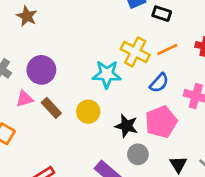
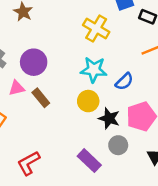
yellow cross: (135, 52) -> (96, 29), moved
blue semicircle: (159, 83) -> (124, 81), moved
yellow circle: (88, 112) -> (88, 101), moved

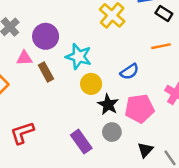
cyan star: (94, 70) -> (79, 57), moved

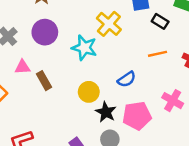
purple circle: (46, 36) -> (45, 32), moved
cyan star: (79, 57) -> (84, 48), moved

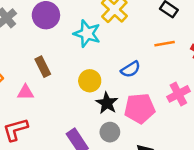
pink triangle: (23, 67) -> (26, 92), moved
pink cross: (173, 101) -> (178, 94), turned 30

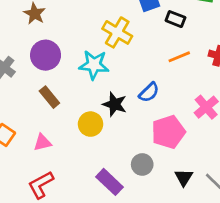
brown rectangle: (43, 67) -> (49, 97), moved
yellow circle: (90, 81) -> (91, 124), moved
black star: (107, 103) -> (115, 104), moved

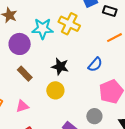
cyan star: (94, 65) -> (43, 29), moved
black star: (115, 104) -> (60, 66), moved

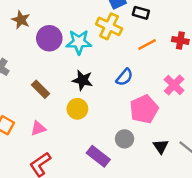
yellow cross: (69, 24) -> (109, 26), moved
cyan star: (43, 29) -> (79, 42), moved
purple circle: (20, 44) -> (49, 38), moved

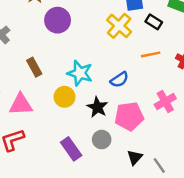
cyan star: (79, 42) -> (80, 73), moved
black star: (83, 80) -> (97, 107), moved
pink triangle: (38, 128) -> (21, 104), size x1.5

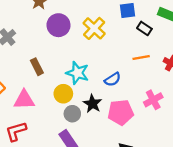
yellow cross: (119, 26) -> (94, 28), moved
gray circle: (102, 140) -> (72, 114), moved

